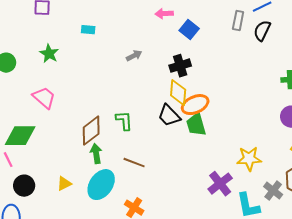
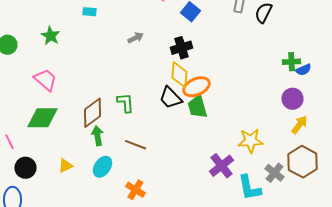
green diamond: (20, 136) -> (42, 118), moved
cyan ellipse: (101, 185) -> (102, 167), size x0.7

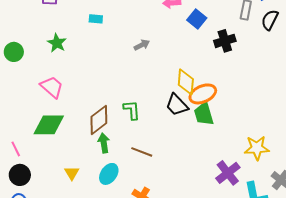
black cross: (181, 48) -> (225, 41), moved
yellow triangle: (65, 166) -> (72, 173), turned -35
black circle: (25, 168) -> (20, 175), moved

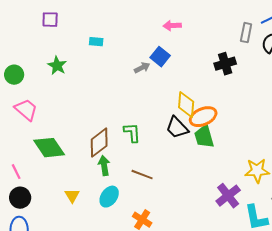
blue square: (197, 19) -> (160, 57), moved
pink trapezoid: (52, 87) -> (26, 110), moved
green diamond: (49, 125) -> (49, 148), turned 56

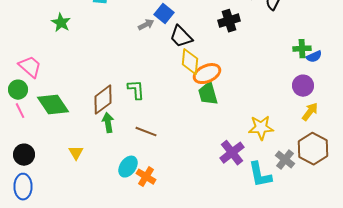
green circle: (14, 75) -> (18, 90), moved
black trapezoid: (177, 128) -> (181, 37), moved
pink line: (16, 172) -> (20, 111), moved
cyan ellipse: (109, 197) -> (128, 167), moved

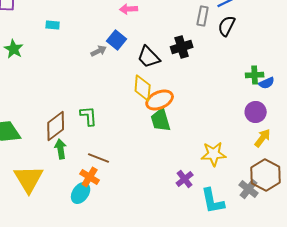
black trapezoid: (181, 37) -> (149, 57), moved
yellow triangle: (76, 153) -> (29, 179), size x2.0
purple cross: (232, 153) -> (185, 179), size x0.7
gray cross: (285, 160) -> (249, 189), moved
orange cross: (146, 177) -> (90, 177), moved

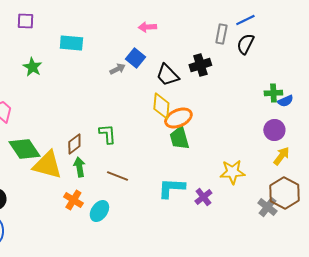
cyan rectangle: (53, 25) -> (71, 43), size x1.6
brown diamond: (56, 126) -> (74, 144), size x0.7
orange cross: (90, 177) -> (73, 200), moved
yellow triangle: (29, 179) -> (47, 165), moved, turned -44
cyan L-shape: (213, 201) -> (171, 188), moved, turned 104

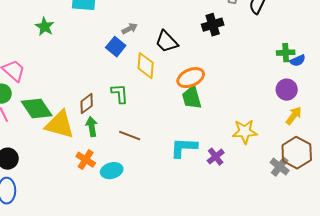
blue square: (135, 58) -> (116, 47), moved
black trapezoid: (167, 75) -> (167, 42), moved
yellow diamond: (161, 106) -> (146, 66), moved
cyan ellipse: (99, 211) -> (112, 171), turned 40

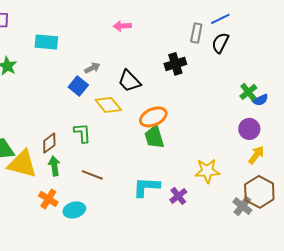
green cross: (286, 53) -> (248, 92), turned -36
yellow diamond: (146, 66) -> (108, 105), turned -44

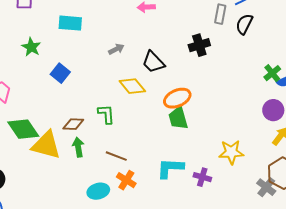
blue square: (78, 86) -> (60, 73), moved
brown diamond: (49, 143) -> (73, 124), turned 40
purple cross: (178, 196) -> (202, 177), turned -36
orange cross: (48, 199) -> (126, 180), moved

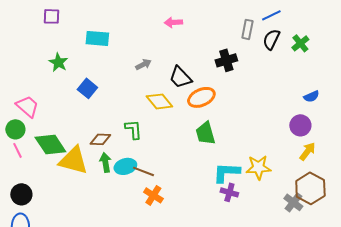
green cross: (272, 73) -> (300, 43), moved
orange ellipse: (177, 98) -> (201, 97), moved
cyan L-shape: (170, 168) -> (226, 172), moved
cyan ellipse: (98, 191) -> (125, 166), moved

